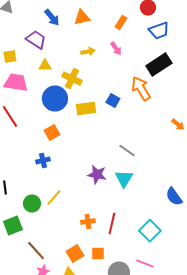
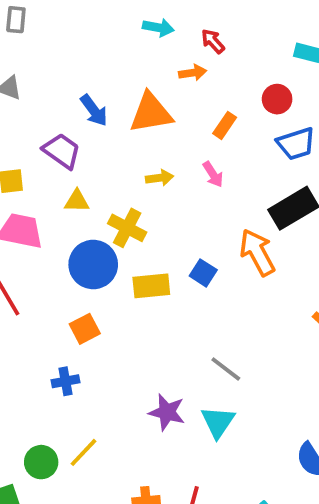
orange triangle: (82, 18) -> (151, 113), size x1.4

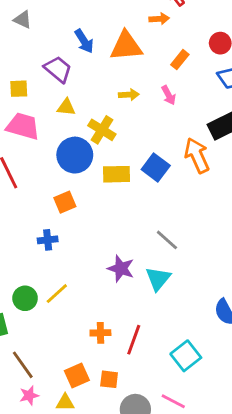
blue square: (203, 273) -> (156, 168), size x1.4

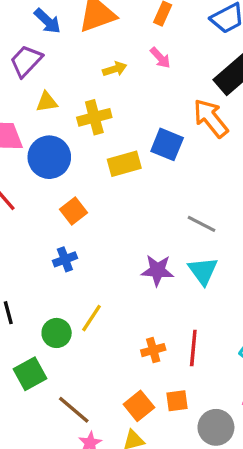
purple trapezoid: (58, 69) -> (26, 61), turned -72
yellow cross: (102, 130) -> (94, 117), turned -32
blue circle: (75, 155) -> (49, 157), moved

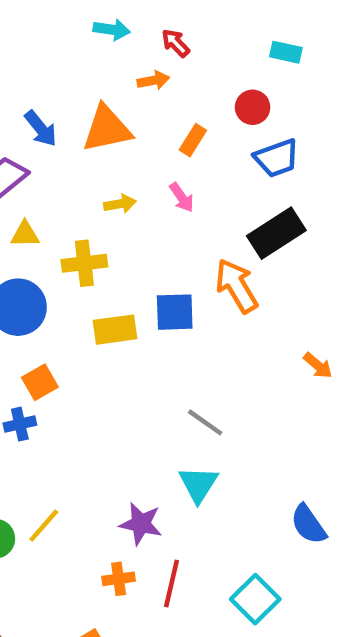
blue square: (167, 144) -> (175, 312), turned -32
blue cross: (65, 259) -> (20, 424), moved
purple star: (157, 270) -> (141, 524), moved

